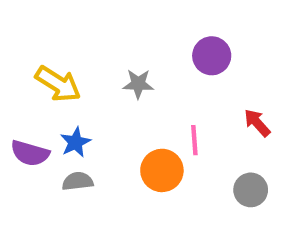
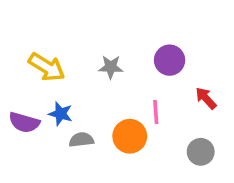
purple circle: (212, 56) -> (170, 60), moved
blue star: (75, 142) -> (61, 114), turned -30
gray semicircle: (78, 181) -> (81, 140), moved

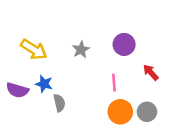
gray star: (111, 67) -> (81, 50), turned -30
orange circle: (130, 136) -> (120, 112), moved
gray semicircle: (81, 140) -> (59, 103), turned 84

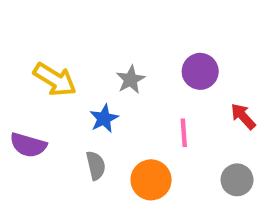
blue star: (44, 84) -> (104, 118), moved, turned 30
orange circle: (120, 112) -> (151, 180), moved

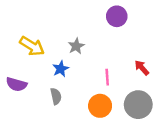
purple circle: (200, 71) -> (117, 16), moved
orange circle: (151, 180) -> (100, 106), moved
gray circle: (237, 180) -> (138, 105), size x1.5

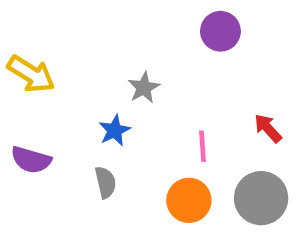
yellow arrow: (32, 46) -> (31, 74), moved

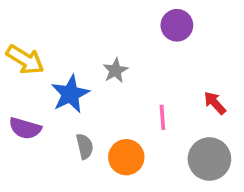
blue star: (114, 130) -> (70, 94), moved, size x1.5
orange circle: (189, 200) -> (126, 157), moved

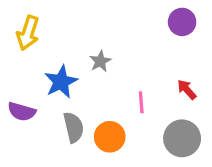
purple circle: (177, 25) -> (182, 22), moved
yellow arrow: (25, 60) -> (28, 33), moved, turned 76
gray semicircle: (85, 146) -> (74, 127), size x1.4

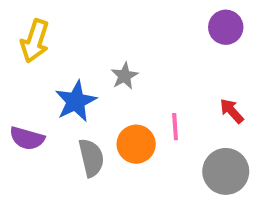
orange circle: (110, 137) -> (136, 144), moved

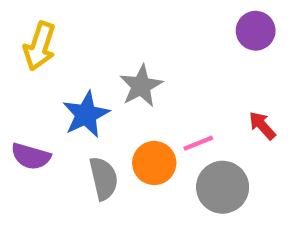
gray star: (124, 76) -> (141, 86), size x1.4
pink line: (175, 127) -> (198, 143), turned 72
gray circle: (226, 171) -> (223, 187), moved

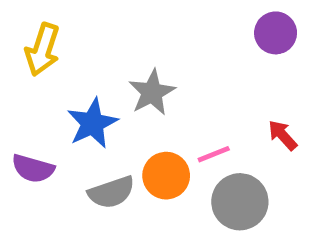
gray semicircle: (104, 178) -> (111, 192), turned 84

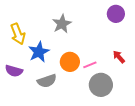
yellow arrow: (42, 50) -> (18, 34), moved, turned -40
gray star: (152, 92) -> (62, 24), moved
orange circle: (166, 176) -> (70, 62), moved

